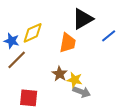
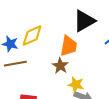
brown line: (17, 60) -> (15, 64), turned 35
brown star: (60, 74) -> (60, 66), moved

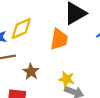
brown star: (60, 66) -> (31, 72), moved

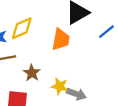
yellow star: (67, 79) -> (60, 86), moved

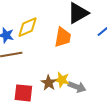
brown star: (32, 73) -> (49, 83), moved

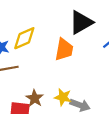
brown star: (49, 83) -> (35, 98), moved

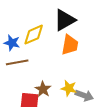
black triangle: (81, 22) -> (65, 20), moved

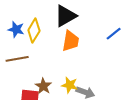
yellow diamond: (34, 35) -> (34, 30), turned -35
blue star: (12, 43) -> (16, 29), moved

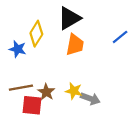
blue star: (16, 29) -> (18, 49), moved
brown line: (17, 59) -> (21, 88), moved

